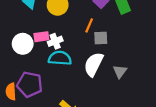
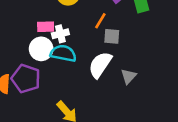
white circle: (23, 44) -> (41, 49), moved

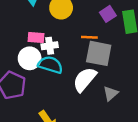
orange line: (100, 21) -> (89, 37), turned 56
gray square: (112, 36) -> (99, 53), size x1.6

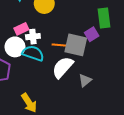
purple square: (108, 14) -> (92, 34), moved
orange line: (89, 37) -> (59, 45), moved
pink rectangle: (36, 38) -> (21, 29), turned -32

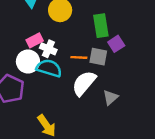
green rectangle: (104, 18) -> (101, 26), moved
white cross: (33, 37) -> (48, 49), turned 32
gray square: (76, 45) -> (98, 57), size x0.7

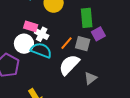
pink rectangle: (35, 40) -> (31, 26), turned 40
orange line: (79, 57) -> (67, 43), turned -56

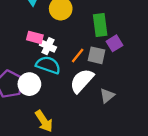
white circle: (24, 44) -> (29, 84), moved

